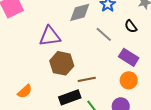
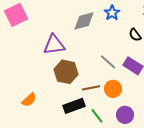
gray line: (104, 34) -> (108, 62), moved
orange circle: (129, 80) -> (113, 89), moved

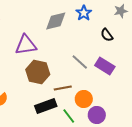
orange circle: (113, 89) -> (84, 99), moved

